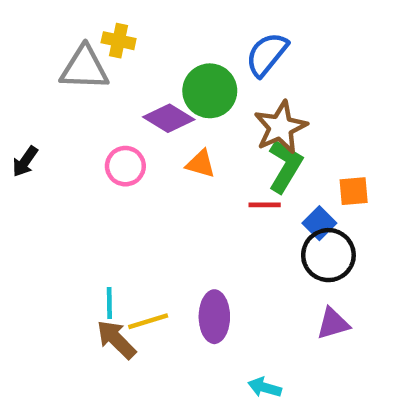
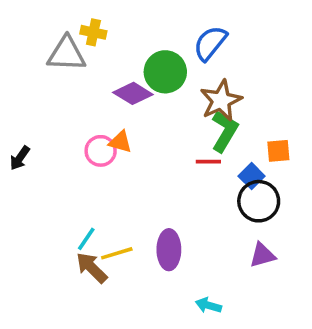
black arrow: (25, 162) -> (20, 158), moved
orange triangle: (201, 164) -> (120, 142), moved
pink circle: (125, 166) -> (101, 151), moved
cyan line: (109, 303) -> (86, 239), turned 35

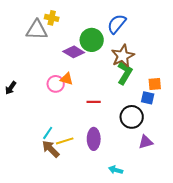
red line: (208, 162) -> (94, 102), moved
blue square: (252, 176) -> (148, 98), moved, turned -32
black circle: (259, 201) -> (132, 117), moved

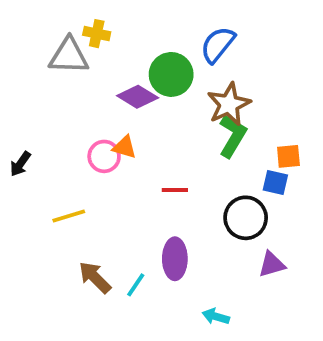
cyan line: (48, 133) -> (136, 285), moved
yellow line: (65, 141) -> (69, 216), moved

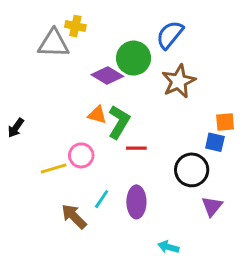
green L-shape: (233, 136) -> (119, 122), moved
pink circle: (104, 156) -> (81, 155), moved
purple triangle: (272, 264) -> (212, 206), turned -35
cyan line: (136, 285) -> (102, 199), moved

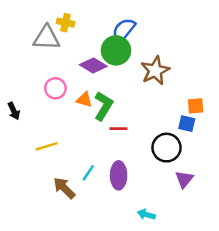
blue semicircle: (170, 35) -> (124, 30), moved
black arrow: (16, 128) -> (14, 111), turned -60
pink circle: (81, 155) -> (55, 88), moved

